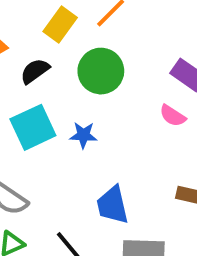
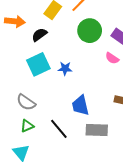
green circle: (101, 71) -> (90, 31), moved

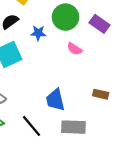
pink semicircle: (112, 58) -> (75, 49), moved
blue star: (65, 68) -> (38, 33), moved

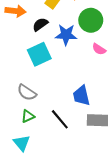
blue star: (38, 33) -> (66, 35), size x1.5

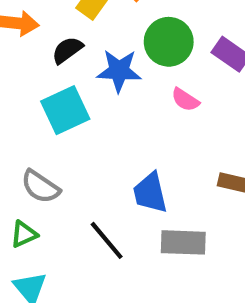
green triangle: (28, 116) -> (24, 234), moved

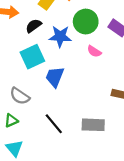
blue trapezoid: (150, 193) -> (55, 77), moved, turned 35

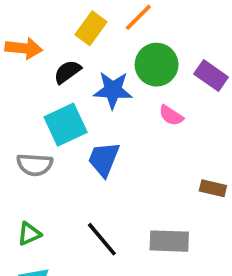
gray semicircle: (20, 96) -> (35, 165), moved, turned -30

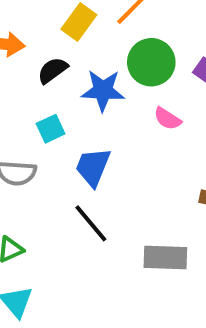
cyan square: (66, 125) -> (51, 129), size x0.6
black line: (102, 239) -> (91, 223), moved

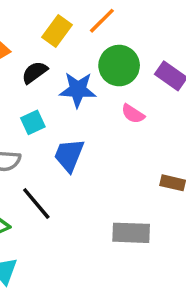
black line: (91, 223) -> (36, 203), moved

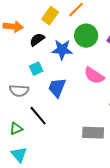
pink semicircle: (133, 114) -> (94, 76), moved, size x1.5

